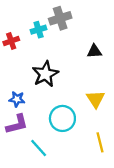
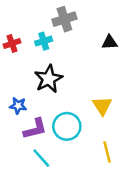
cyan cross: (39, 30) -> (44, 41), moved
black triangle: (94, 51) -> (110, 42), moved
purple L-shape: (17, 124) -> (35, 129), moved

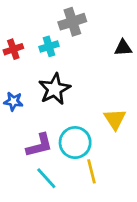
blue star: (18, 106) -> (13, 101), moved
yellow line: (107, 152) -> (92, 171), moved

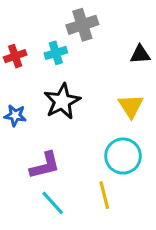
yellow triangle: (115, 119) -> (131, 106), moved
cyan circle: (75, 143) -> (123, 156), moved

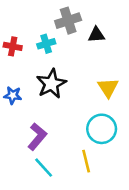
black triangle: (140, 54) -> (96, 35), moved
red cross: (15, 56) -> (13, 46), turned 30
purple L-shape: (45, 165) -> (37, 137), turned -36

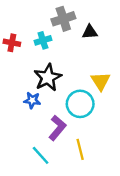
blue star: (13, 95) -> (32, 100), moved
cyan circle: (102, 129) -> (80, 104), moved
purple L-shape: (37, 137) -> (57, 128), moved

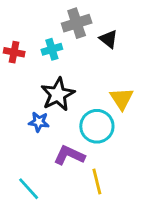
black triangle: (90, 32) -> (109, 39), turned 42
purple L-shape: (57, 128) -> (69, 155), turned -105
cyan line: (41, 155) -> (29, 189), moved

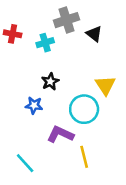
red cross: (14, 52) -> (13, 34), moved
black star: (58, 94) -> (50, 82), size x0.6

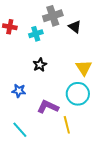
blue star: (34, 105) -> (19, 91), moved
cyan circle: (84, 109) -> (78, 94), moved

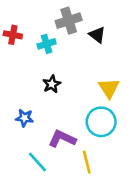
cyan line: (20, 130) -> (37, 162), moved

